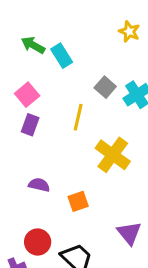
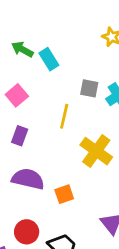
gray square: (105, 87) -> (89, 88), turned -30
purple rectangle: (30, 125) -> (20, 136), moved
purple semicircle: (39, 185) -> (28, 179), size x1.6

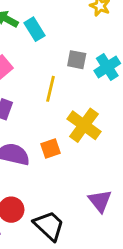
orange square: (64, 194) -> (50, 148), moved

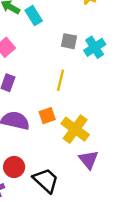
yellow line: (50, 89) -> (60, 80), moved
yellow cross: (84, 125) -> (75, 129), moved

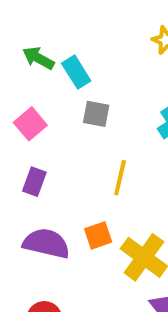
gray square: (69, 41) -> (96, 114), moved

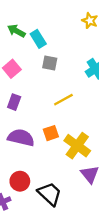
yellow line: (120, 178) -> (63, 100), turned 48

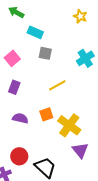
green arrow: (16, 31) -> (16, 12), moved
cyan rectangle: (38, 39) -> (35, 32), turned -35
purple semicircle: (21, 138) -> (20, 118), size x0.7

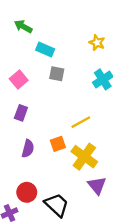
yellow star: (80, 16) -> (97, 43), moved
yellow line: (57, 85) -> (81, 122), moved
purple semicircle: (20, 118) -> (28, 149), turned 91

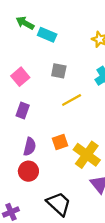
cyan rectangle: (45, 50) -> (47, 35), moved
yellow line: (81, 122) -> (72, 100), moved
red circle: (27, 192) -> (28, 171), moved

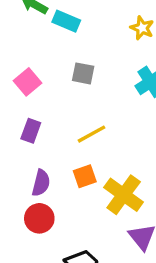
yellow line: (72, 100) -> (92, 134), moved

